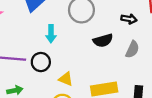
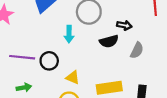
black arrow: (129, 19) -> (124, 25), moved
cyan arrow: (51, 34) -> (69, 34), moved

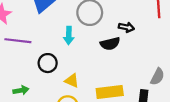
gray semicircle: (137, 50) -> (157, 77), moved
purple line: (22, 57) -> (18, 41), moved

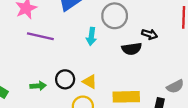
black circle: (48, 63) -> (65, 79), moved
gray semicircle: (157, 77) -> (175, 86), turned 30

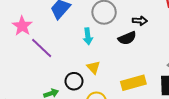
purple line: (40, 36) -> (42, 48), turned 45
yellow triangle: (90, 82) -> (94, 67), moved, turned 32

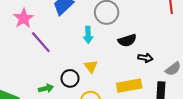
black arrow: (140, 21) -> (145, 58), moved

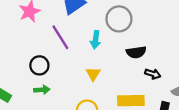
purple line: (41, 42) -> (60, 37), moved
black circle: (70, 78) -> (39, 65), moved

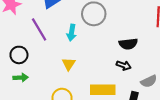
black semicircle: (136, 52) -> (128, 44), moved

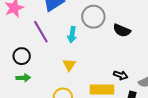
black semicircle: (128, 44) -> (122, 30), moved, turned 30
black arrow: (124, 65) -> (121, 75), moved

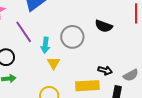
gray circle: (93, 17) -> (72, 37), moved
cyan arrow: (72, 35) -> (45, 45), moved

